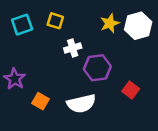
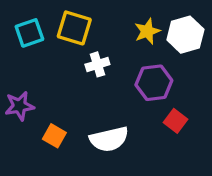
yellow square: (55, 21) -> (74, 28), size x1.5
purple hexagon: (97, 68) -> (154, 83), moved
purple star: (15, 79) -> (19, 106), turned 30

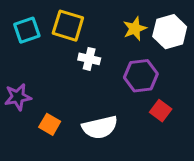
white cross: (97, 64) -> (89, 59), turned 30

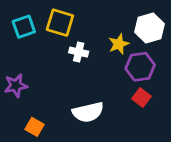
yellow star: (135, 29) -> (119, 44), moved
purple hexagon: (141, 76) -> (140, 67), moved
orange square: (50, 124) -> (35, 127), moved

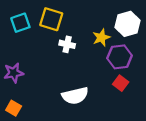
orange square: (35, 127) -> (14, 108), moved

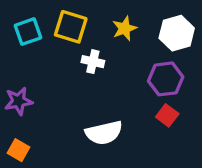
yellow star: (101, 38) -> (125, 28), moved

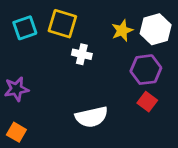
yellow star: (125, 28) -> (122, 31), moved

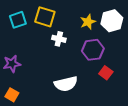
purple hexagon: (146, 70) -> (93, 50), moved

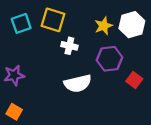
red square: (106, 73) -> (134, 80), moved
white semicircle: (66, 84) -> (78, 83), moved

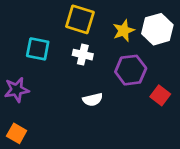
yellow square: (53, 20) -> (80, 19), moved
cyan square: (21, 23) -> (38, 49), moved, turned 30
white semicircle: (78, 83) -> (93, 100), size x0.6

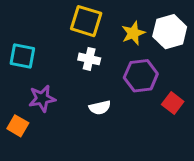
cyan square: (38, 49) -> (22, 56), moved
purple star: (17, 90) -> (42, 98), moved
orange square: (17, 133) -> (18, 126), moved

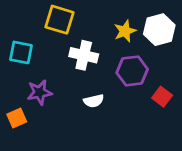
yellow square: (86, 21) -> (59, 20), moved
white cross: (89, 59) -> (84, 55), size x1.4
orange square: (18, 126) -> (17, 118), turned 36

